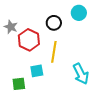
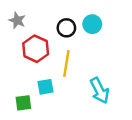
cyan circle: (79, 13) -> (92, 24), moved
gray star: (11, 27) -> (17, 20), moved

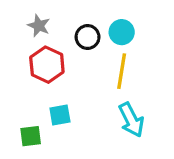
gray star: (17, 20) -> (39, 26), moved
yellow line: (66, 63) -> (122, 71), moved

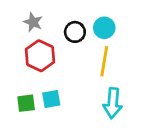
cyan arrow: (131, 120) -> (113, 103), turned 32
green square: (31, 136) -> (26, 103), moved

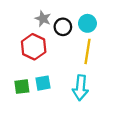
gray star: (33, 22) -> (43, 19), moved
cyan arrow: (113, 103) -> (80, 88), moved

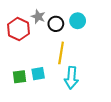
red hexagon: (34, 47) -> (18, 29), moved
yellow line: (87, 51) -> (61, 53), moved

